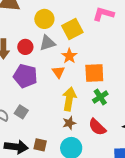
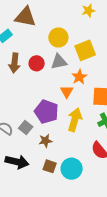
purple pentagon: (25, 76) -> (46, 112), moved
brown star: (69, 123) -> (45, 141), moved
brown square: (40, 145) -> (50, 166), moved

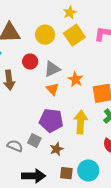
yellow circle: (58, 37) -> (45, 35), moved
yellow square: (85, 50) -> (74, 35), moved
red circle: (37, 63) -> (30, 62), moved
orange triangle: (67, 92) -> (53, 89), moved

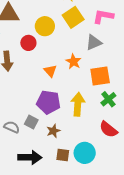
yellow circle: (45, 35) -> (45, 26), moved
gray triangle: (52, 69) -> (94, 42), moved

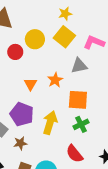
yellow square: (73, 17) -> (64, 37), turned -30

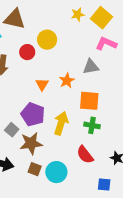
yellow square: (64, 37) -> (101, 18), moved
green cross: (81, 124) -> (92, 125), turned 35
brown star: (20, 143) -> (31, 143), size x1.6

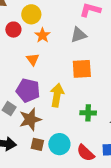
orange star: (67, 81) -> (42, 35), moved
green cross: (92, 125) -> (88, 113), moved
red semicircle: (85, 155) -> (86, 153), moved

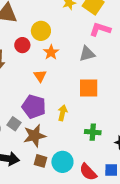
yellow arrow: (57, 95) -> (63, 113), size x0.7

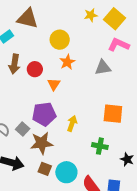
red circle: (22, 45) -> (35, 69), moved
orange square: (89, 88) -> (113, 114), moved
purple pentagon: (34, 107) -> (44, 114), turned -30

